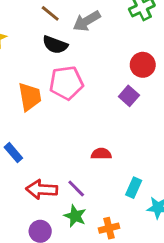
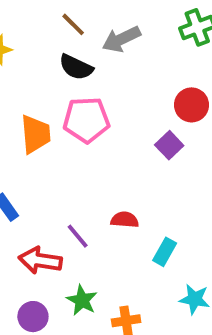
cyan rectangle: (134, 188) -> (165, 252), moved
purple line: (76, 189) -> (78, 236), moved

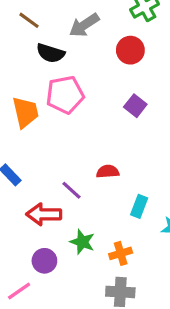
brown line: (73, 24) -> (29, 20), moved
red circle: (192, 105) -> (130, 50), moved
cyan rectangle: (165, 252) -> (139, 206), moved

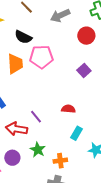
black semicircle: (51, 53) -> (23, 37), moved
red semicircle: (108, 172) -> (68, 109), moved

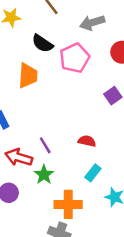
pink pentagon: (41, 57) -> (75, 58), moved, turned -30
green star: (38, 150) -> (44, 175), moved
orange cross: (60, 161) -> (68, 204), size x1.5

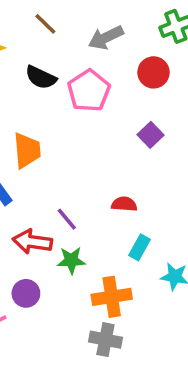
orange trapezoid: (28, 76) -> (27, 150), moved
green star: (44, 175) -> (71, 260), turned -30

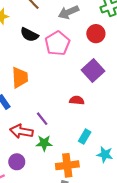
purple square: (151, 135) -> (93, 70), size x1.5
red semicircle: (124, 204) -> (77, 100), moved

